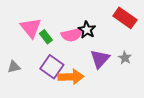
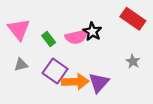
pink triangle: (31, 28) -> (19, 29), moved
purple triangle: (100, 59) -> (99, 83), moved
gray triangle: (14, 67) -> (21, 65), moved

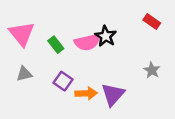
red rectangle: (133, 19) -> (152, 22), size x0.6
purple square: (55, 71) -> (63, 81), size x0.7
orange arrow: (75, 82) -> (86, 93), size x0.7

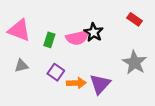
pink triangle: (22, 34) -> (19, 30), turned -30
green rectangle: (56, 45) -> (49, 40), turned 56
gray star: (152, 70) -> (134, 62), size x1.6

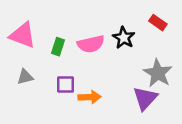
black star: (94, 32) -> (124, 38), moved
purple square: (56, 72) -> (66, 84), turned -35
purple triangle: (100, 84) -> (145, 98), moved

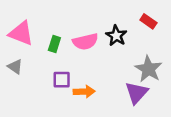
gray triangle: (25, 77) -> (15, 67), moved, turned 49

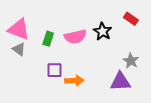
gray triangle: (15, 67) -> (19, 49), moved
gray star: (148, 69) -> (131, 61), size x0.7
purple triangle: (137, 93) -> (120, 82), turned 45

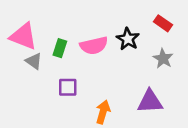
gray triangle: (19, 49) -> (34, 61), moved
gray star: (131, 61) -> (163, 59), moved
orange arrow: (74, 81) -> (103, 112), moved, turned -72

